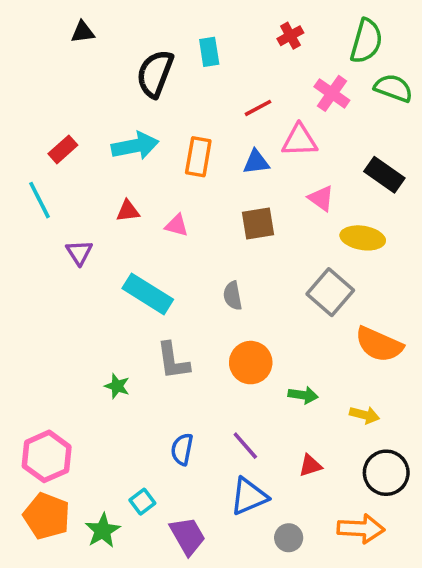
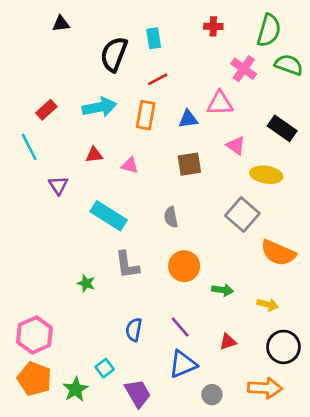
red cross: (290, 36) -> (213, 26), turned 30
red line: (258, 108) -> (158, 79), moved

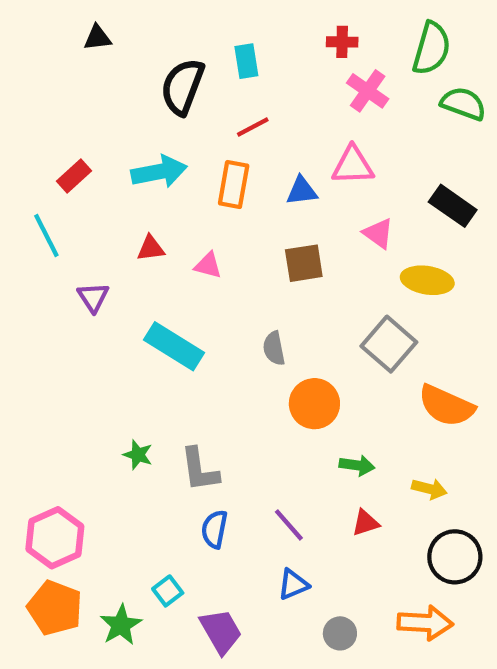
pink cross: (244, 69) -> (368, 91), moved
gray L-shape: (127, 265) -> (200, 470), moved
orange circle: (184, 266) -> (314, 404), moved
red triangle: (228, 342) -> (366, 523), moved
blue triangle: (183, 364) -> (293, 585), size x0.7

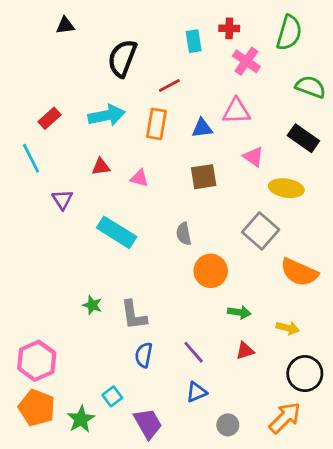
cyan rectangle: (246, 61) -> (194, 41), moved
green semicircle: (463, 104) -> (311, 87), moved
orange arrow: (425, 623) -> (285, 418), turned -48

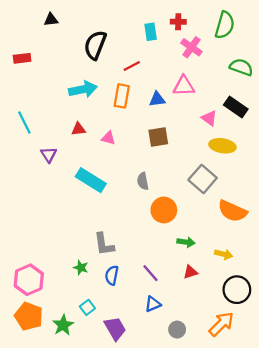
red rectangle: (50, 118) -> (22, 58), moved, turned 35
pink triangle: (253, 157) -> (209, 118), moved
green star: (92, 305) -> (81, 268), moved

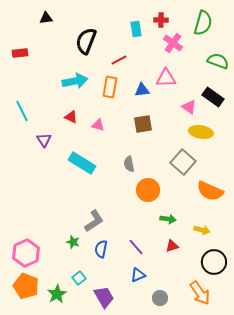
red triangle: (79, 129) -> (71, 117), turned 32
gray L-shape: (104, 244) -> (94, 221), turned -115
orange arrow: (221, 324) -> (200, 293), turned 100

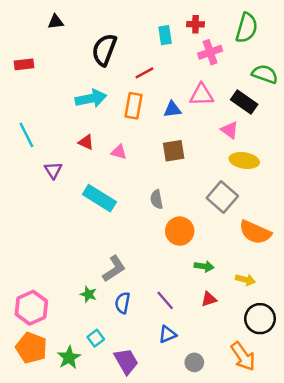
pink cross: (173, 43) -> (210, 52), turned 36
black rectangle: (213, 97) -> (244, 102), moved

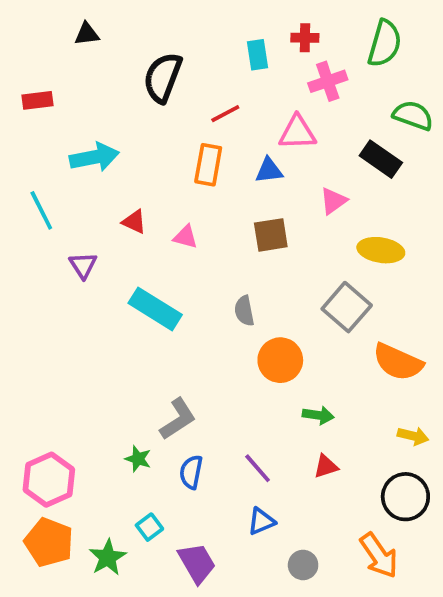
pink triangle: (202, 95) -> (297, 133), moved
cyan arrow: (91, 98) -> (94, 157), moved
pink triangle: (230, 130) -> (333, 201), moved, turned 48
yellow arrow: (245, 280) -> (413, 436), moved

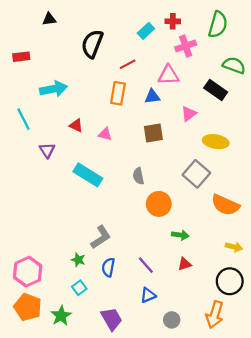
cyan rectangle: (258, 55) -> (146, 31), turned 56
cyan square: (149, 527) -> (79, 288), moved
orange arrow: (379, 556) -> (215, 315), turned 52

